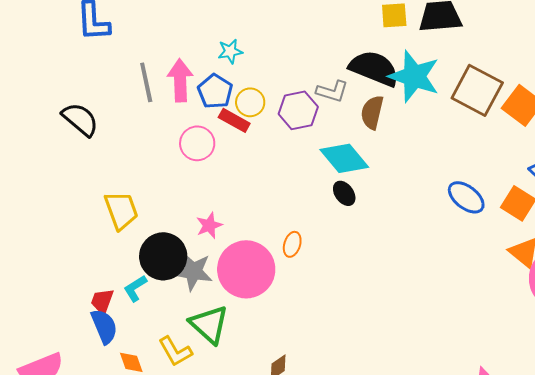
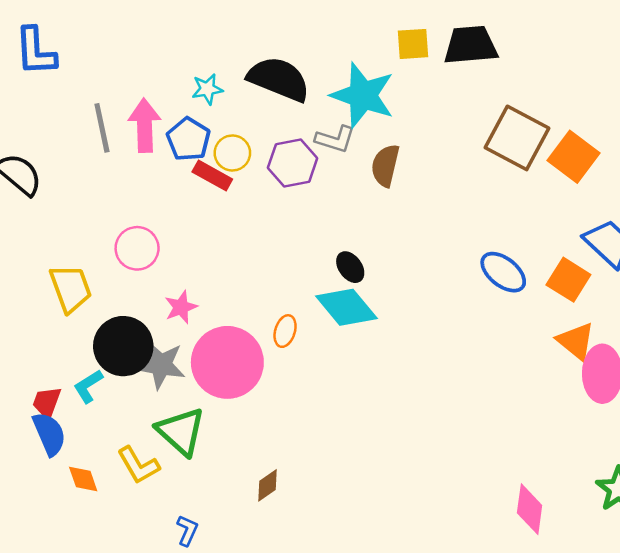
black semicircle: (374, 68) -> (279, 79), moved
cyan star: (414, 76) -> (363, 95), moved
pink circle: (197, 143) -> (137, 248), moved
cyan diamond: (344, 158) -> (346, 307), moved

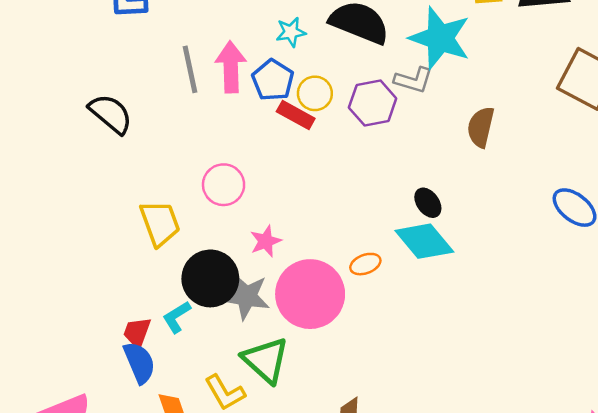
brown semicircle: (385, 166) -> (481, 127), moved
orange ellipse: (285, 331) -> (365, 264), turned 52

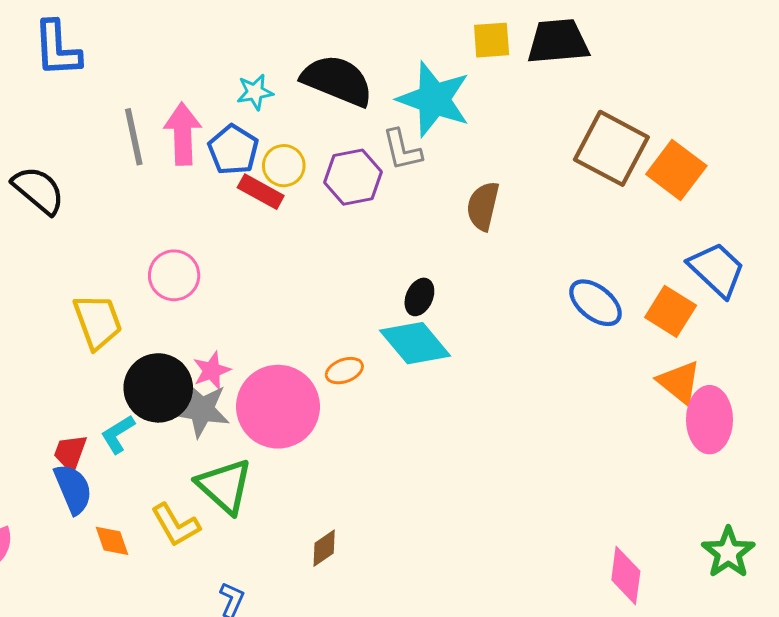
gray L-shape: (413, 80) -> (402, 150), turned 60
black ellipse: (428, 203) -> (419, 297), turned 60
pink star: (266, 241) -> (212, 371), moved

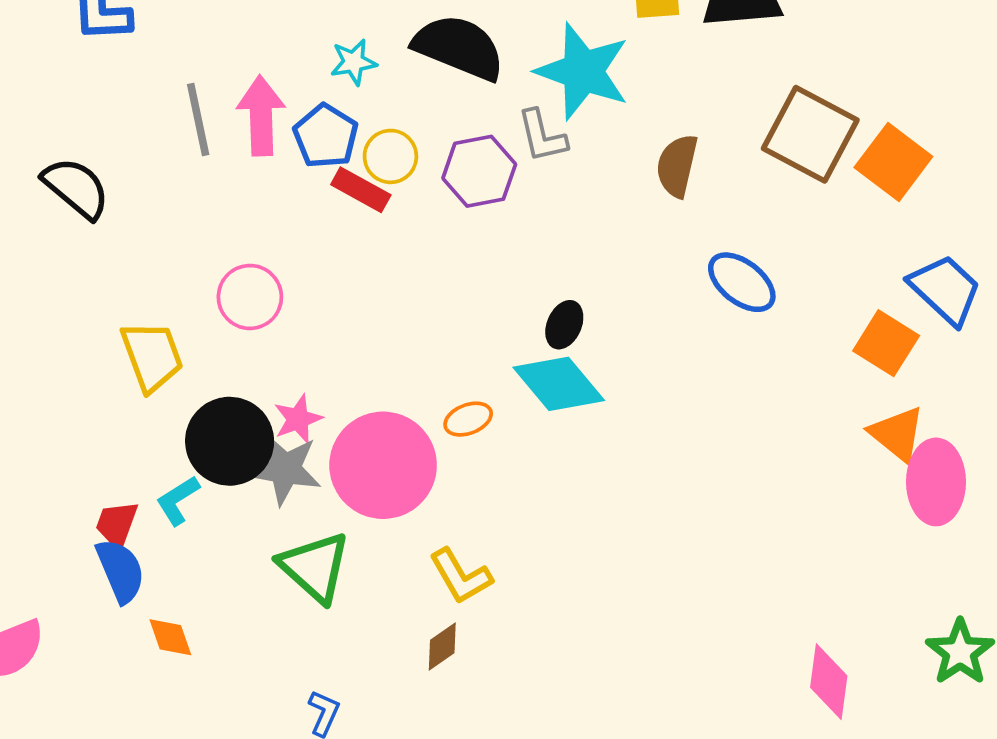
brown semicircle: (483, 206) -> (677, 166), moved
blue ellipse: (596, 303) -> (742, 282), moved
yellow L-shape: (176, 525) -> (461, 576), moved

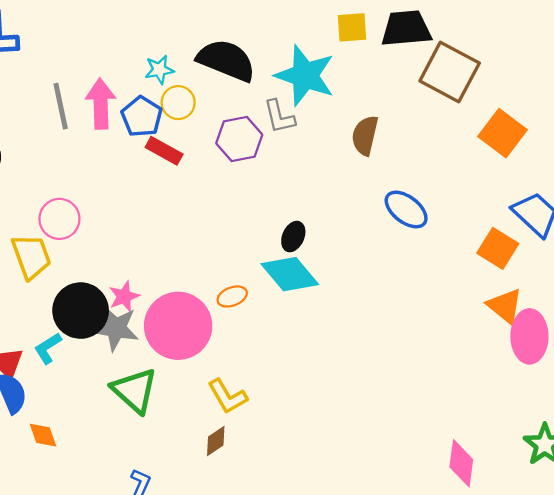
brown square: (810, 134) -> (450, 72), moved
yellow circle: (390, 156) -> (178, 103), moved
pink circle: (250, 297) -> (59, 219), moved

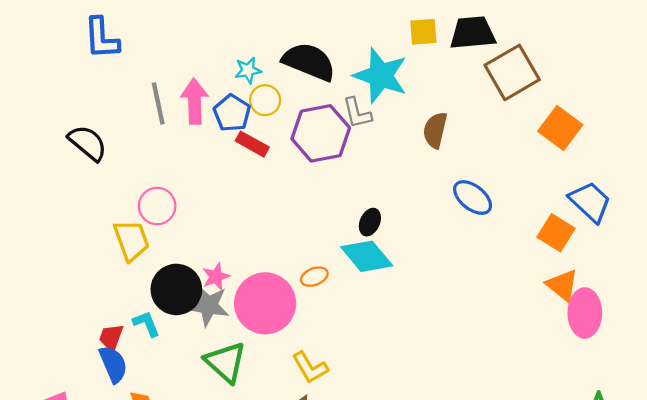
brown square: (450, 72) -> (512, 72), turned 32
purple hexagon: (239, 139) -> (321, 133), size x1.4
cyan L-shape: (48, 348) -> (146, 324), turned 100

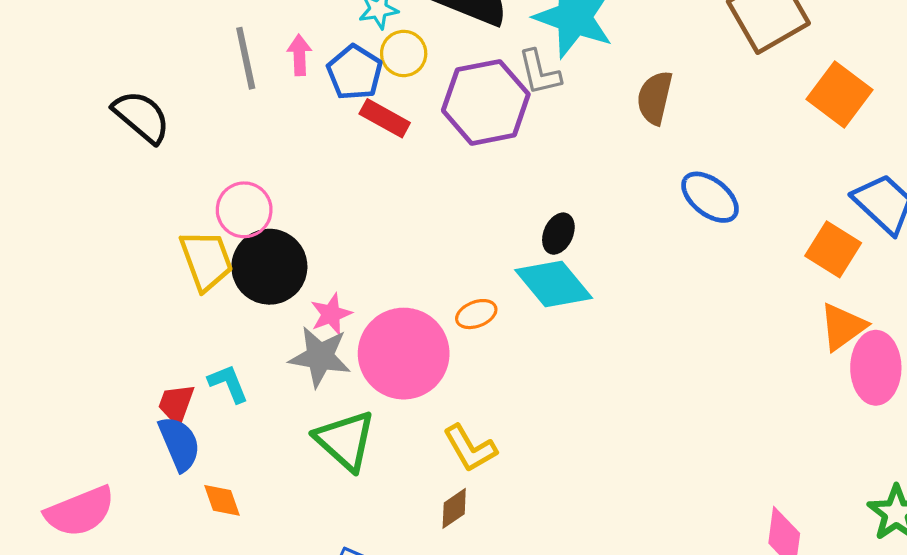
pink arrow: (195, 101) -> (299, 55), size x0.6
orange triangle: (562, 285) -> (843, 327), turned 45
black circle: (176, 289) -> (269, 267), moved

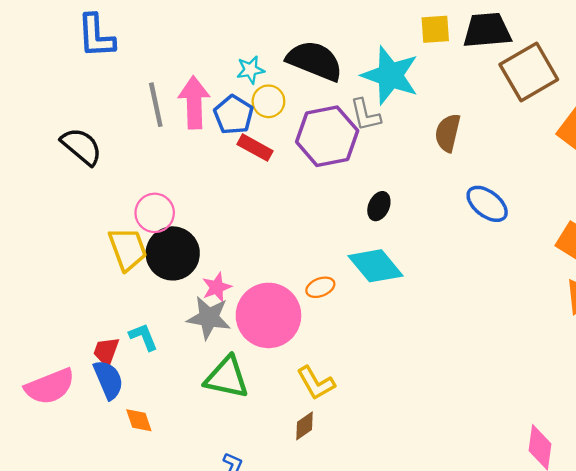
pink arrow: (299, 55) -> (194, 102), size x1.8
black ellipse: (558, 234) -> (379, 206), moved
green triangle: (345, 440) -> (227, 377), turned -30
pink semicircle: (80, 511) -> (50, 386), moved

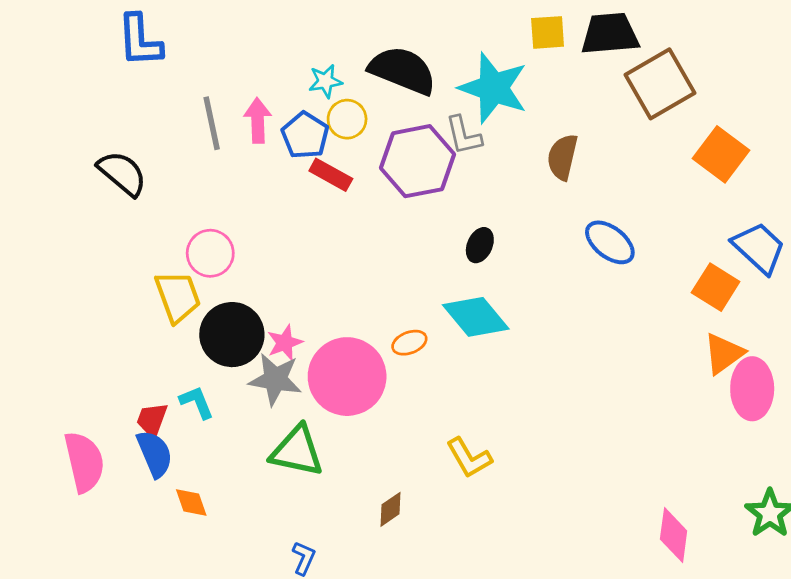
pink arrow: (194, 102) -> (258, 120), size x0.7
black circle: (173, 253) -> (232, 335), moved
yellow L-shape: (316, 383) -> (469, 458), moved
pink semicircle: (50, 386) -> (84, 462), turned -81

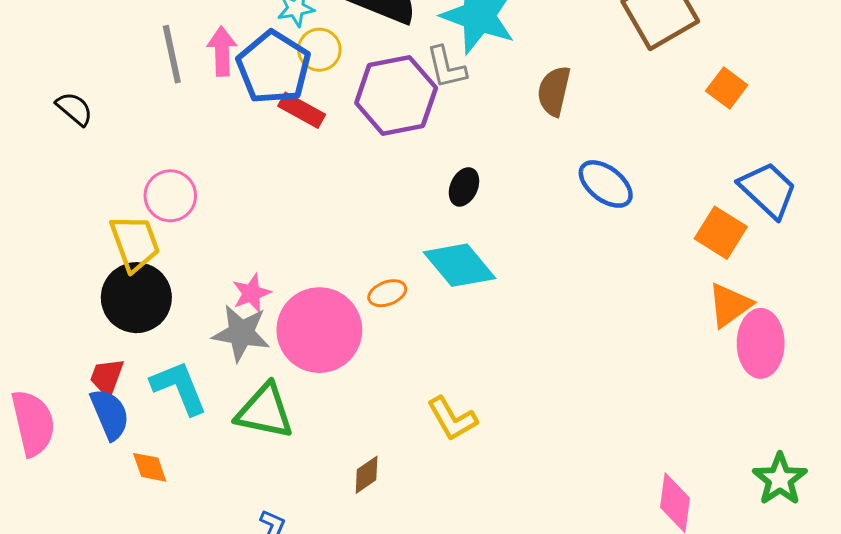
blue pentagon: (305, 135) -> (274, 67), size x1.4
orange square: (721, 154) -> (727, 88), size x0.7
black semicircle: (122, 173) -> (74, 109), size x0.7
black circle: (232, 335) -> (136, 298), moved
cyan L-shape: (197, 402) -> (179, 388), moved, size x1.5

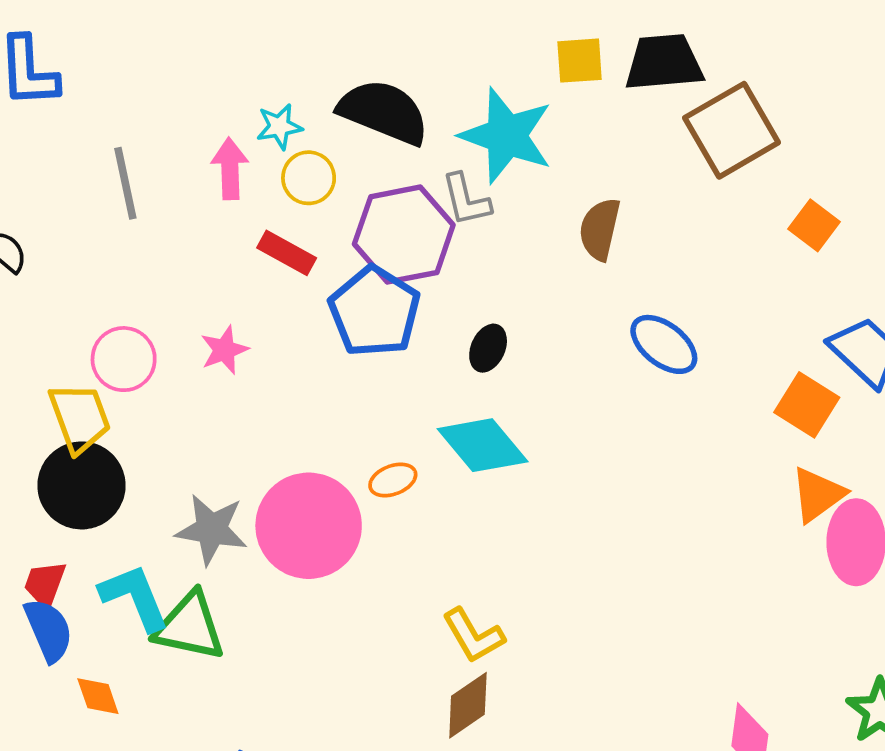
pink arrow: (222, 51) -> (230, 169), moved
blue pentagon: (274, 67) -> (375, 311), moved
pink star: (251, 293) -> (224, 350), moved
green triangle: (265, 411) -> (190, 626), moved
brown diamond: (367, 475) -> (468, 705), moved, size x1.4

